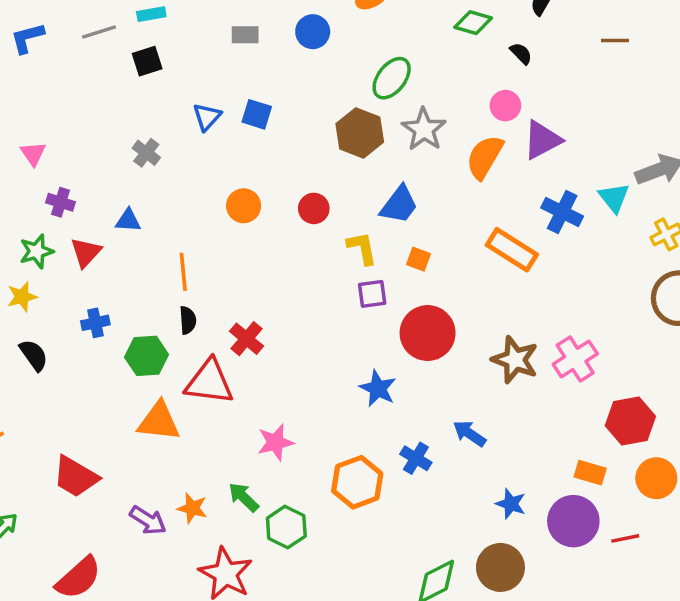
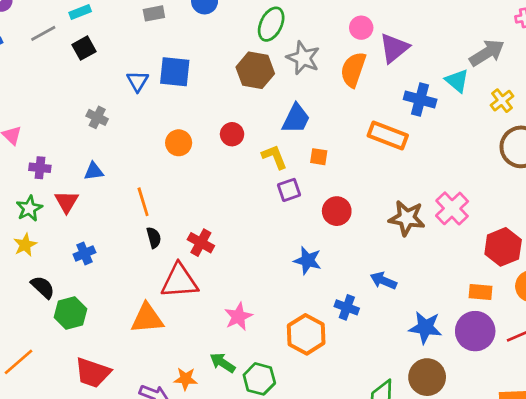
blue square: (257, 114) -> (175, 72), size x1.4
red circle: (428, 333) -> (337, 211), size x0.7
green hexagon: (147, 356) -> (70, 313), moved
blue star: (511, 504) -> (425, 327), size x1.4

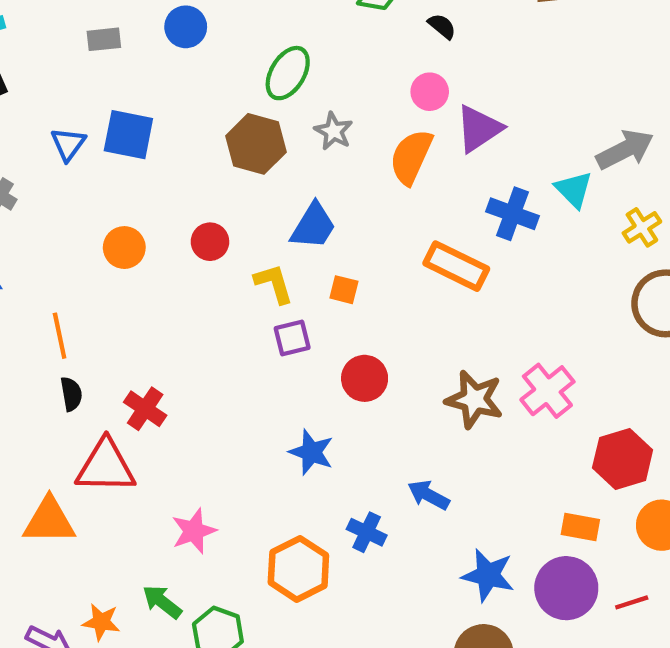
gray star: (303, 58) -> (334, 131), size x0.7

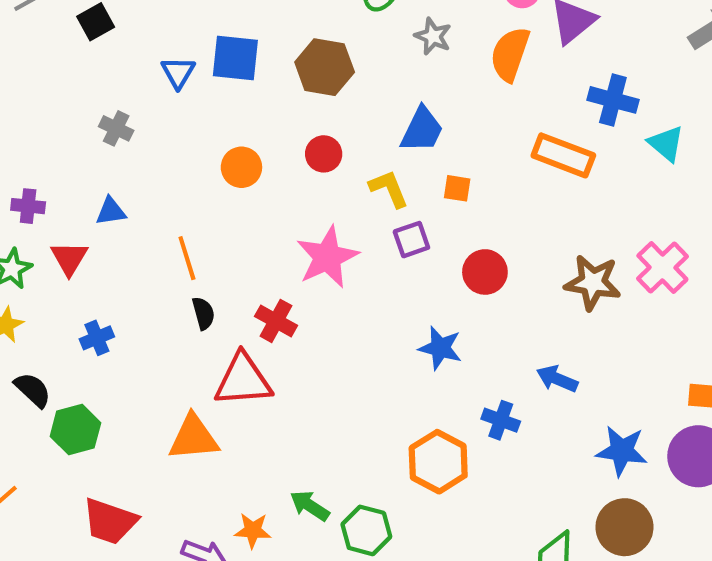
brown hexagon: (256, 144) -> (325, 67), moved
cyan triangle: (574, 189) -> (666, 143), moved
pink star: (194, 531) -> (327, 257), moved, size x1.4

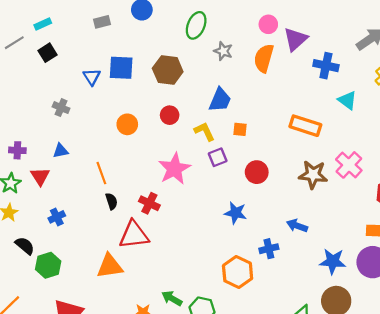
blue cross: (613, 100) -> (326, 66), moved
orange rectangle: (563, 155) -> (305, 126), moved
blue cross: (501, 420) -> (269, 249), turned -30

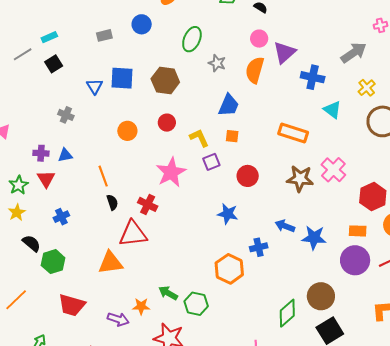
blue trapezoid: (220, 100) -> (229, 105), moved
purple cross: (17, 150) -> (41, 153), moved
blue star: (333, 261) -> (314, 238), moved

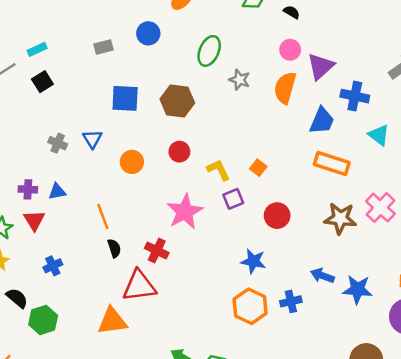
blue triangle: (95, 86) -> (92, 139), moved
blue trapezoid: (229, 105) -> (322, 121), moved
orange square: (232, 136) -> (258, 168), turned 32
orange hexagon: (229, 269) -> (250, 306), moved

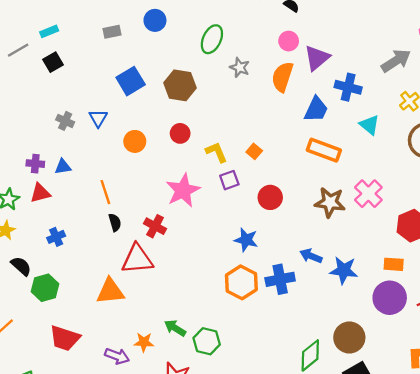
blue square: (125, 98) -> (131, 81), turned -36
red triangle: (34, 220) -> (40, 193), turned 45
blue cross: (291, 301) -> (280, 279), size x1.4

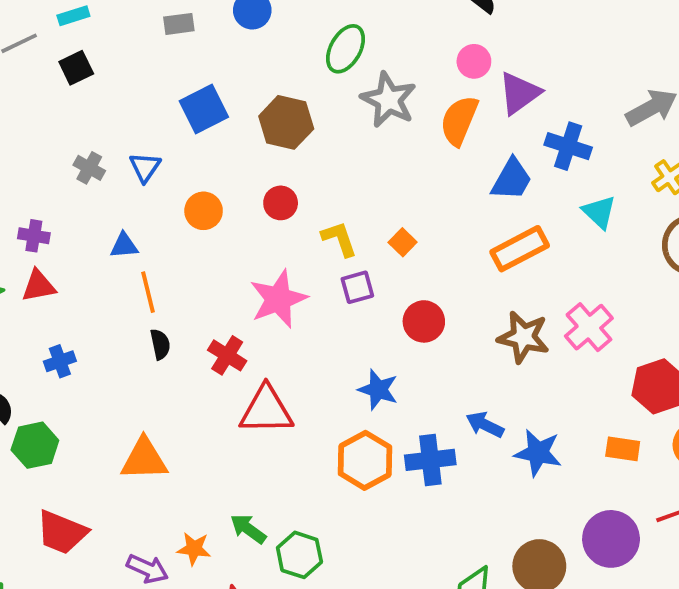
gray star: (240, 68) -> (389, 100), size x1.6
orange rectangle: (324, 150) -> (520, 249), turned -52
blue triangle: (63, 167) -> (124, 246), moved
red triangle: (137, 259) -> (266, 410), moved
purple circle: (390, 298) -> (611, 539), moved

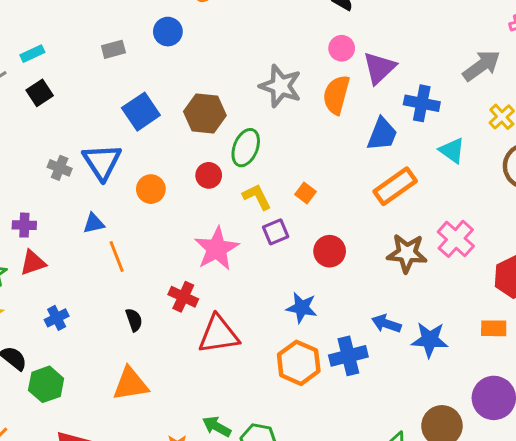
green ellipse: (346, 49) -> (246, 148), moved
blue triangle: (145, 167) -> (102, 162), size x1.6
black semicircle: (160, 344) -> (134, 320), moved

